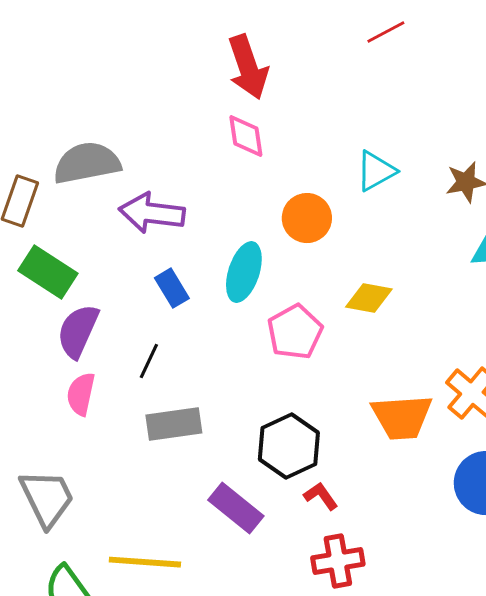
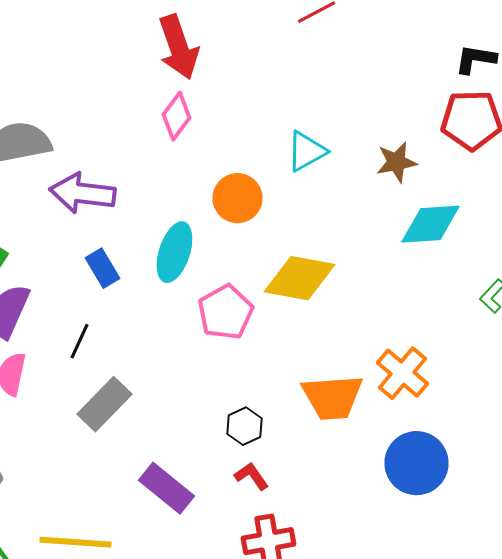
pink diamond: (246, 136) -> (176, 116), turned 45
yellow diamond: (369, 298) -> (300, 278), size x1.5
gray rectangle: (174, 424) -> (104, 404), turned -38
black hexagon: (289, 446) -> (244, 426), moved, size x0.6

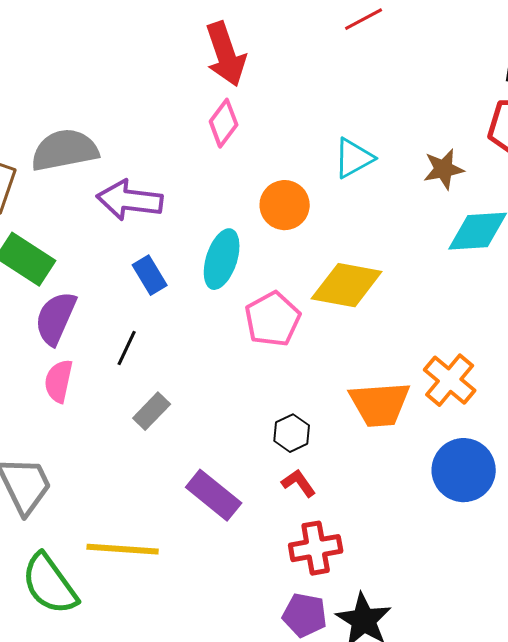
gray rectangle: (104, 404) -> (152, 411), size x0.7

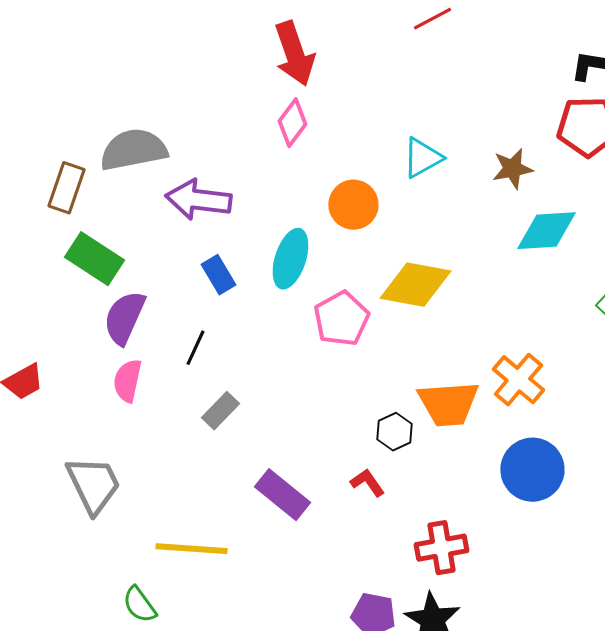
black hexagon: (292, 433) -> (394, 432), moved
red cross: (316, 548) -> (441, 548), moved
green semicircle: (50, 584) -> (139, 605), moved, size x0.6

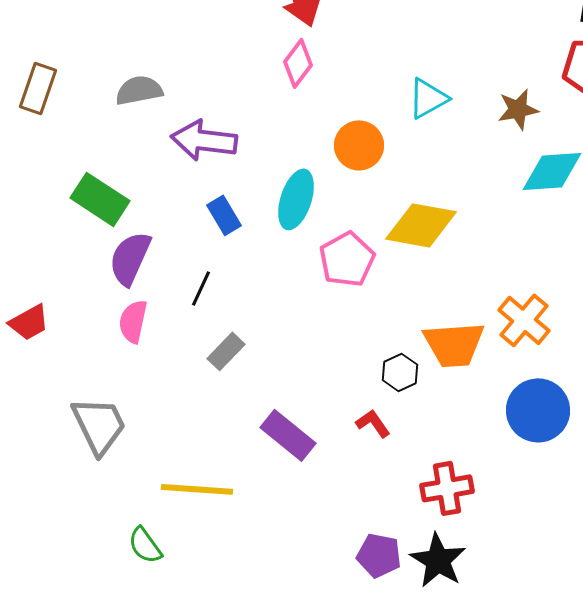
gray semicircle: (133, 150) -> (139, 90), size x0.7
brown rectangle: (66, 188) -> (38, 88), moved

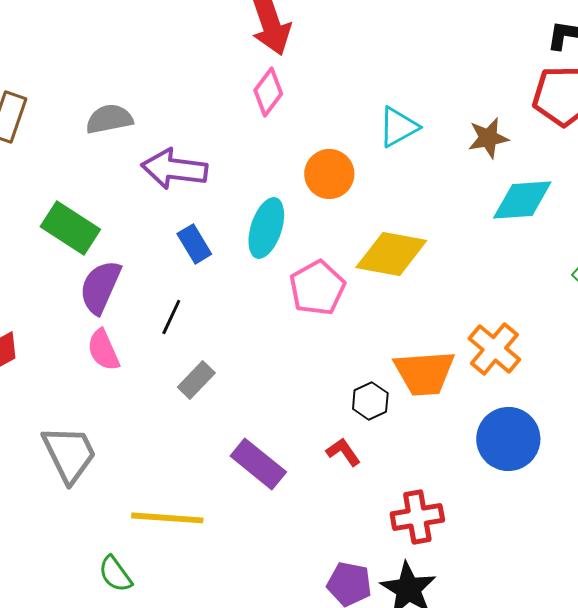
pink semicircle: (133, 321) -> (103, 350), turned -36

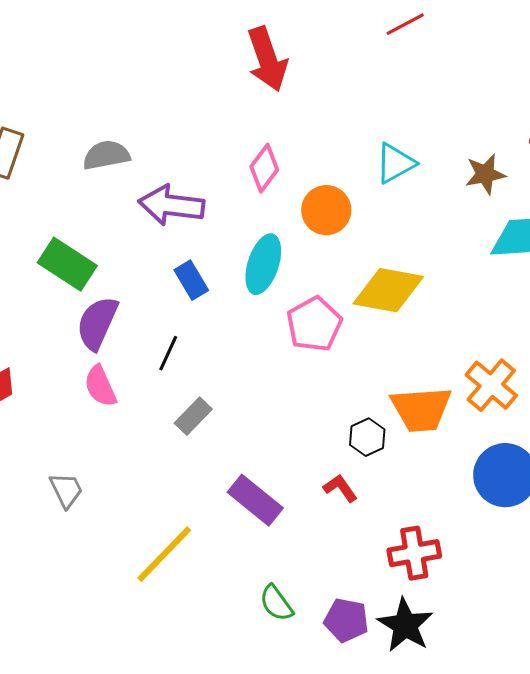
pink diamond: (268, 92) -> (264, 168), moved
gray trapezoid: (69, 454) -> (66, 490), size x0.6
yellow line: (167, 518) -> (164, 554), turned -50
green semicircle: (115, 574) -> (276, 603), moved

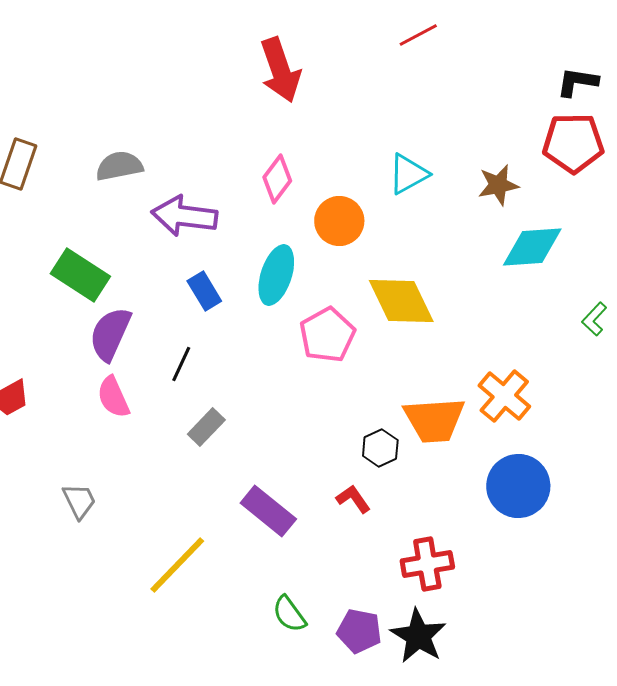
yellow diamond: (388, 290) -> (401, 301), turned 54

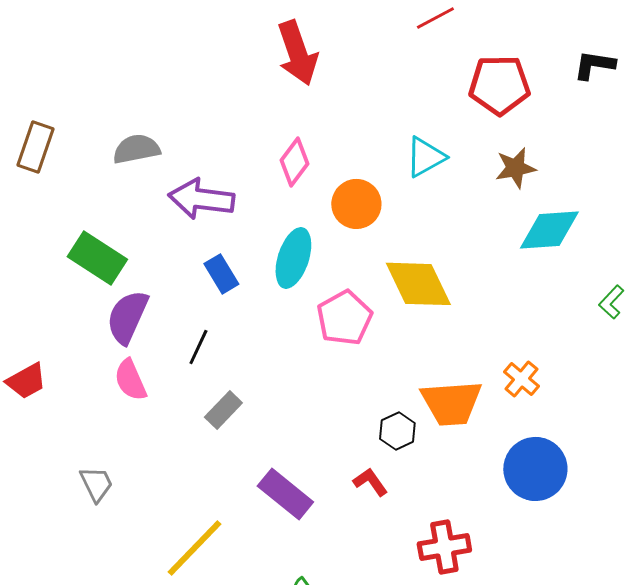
red pentagon: (573, 143) -> (499, 85), moved
orange cross: (504, 396) -> (521, 379), size x0.7

